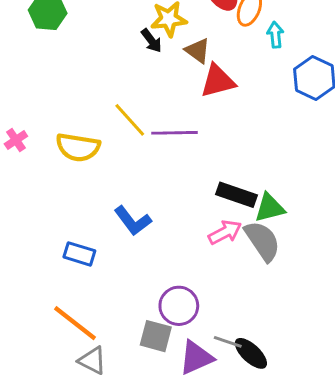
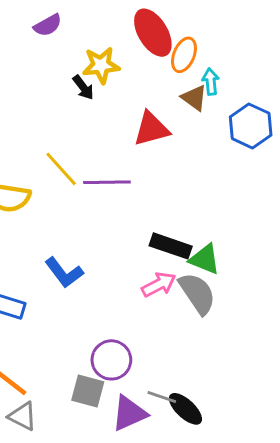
brown triangle: (198, 51) -> (194, 98), moved
green triangle: (270, 208) -> (205, 259), turned 36

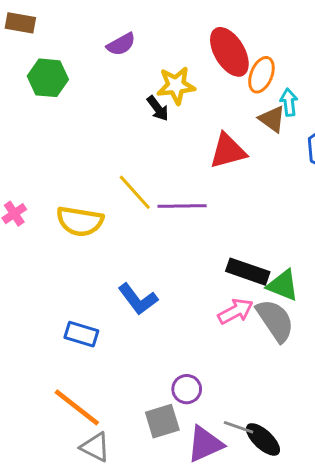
purple circle: (111, 360) -> (187, 389), size x0.7
gray square: (88, 391) -> (162, 421), turned -32

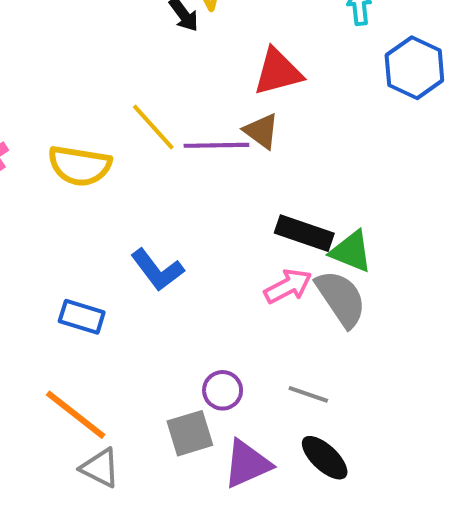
brown triangle: (272, 119) -> (261, 131), moved
gray line: (239, 427) -> (308, 394), moved

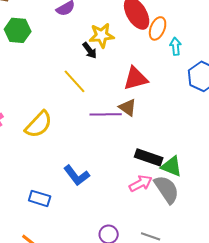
yellow line: (153, 127) -> (75, 81), moved
yellow semicircle: (80, 166) -> (39, 124), turned -56

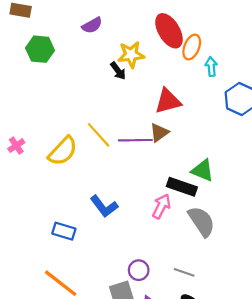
yellow line: (75, 81) -> (99, 135), moved
brown triangle: (128, 107) -> (159, 133), turned 48
green triangle: (172, 166) -> (203, 171), moved
pink arrow: (141, 183) -> (161, 206), moved, turned -35

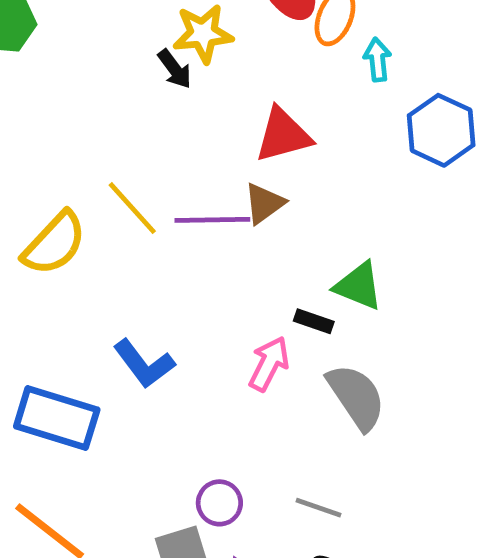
black rectangle: (182, 187) -> (314, 321), size x0.6
blue rectangle: (64, 231) -> (57, 418), size x1.6

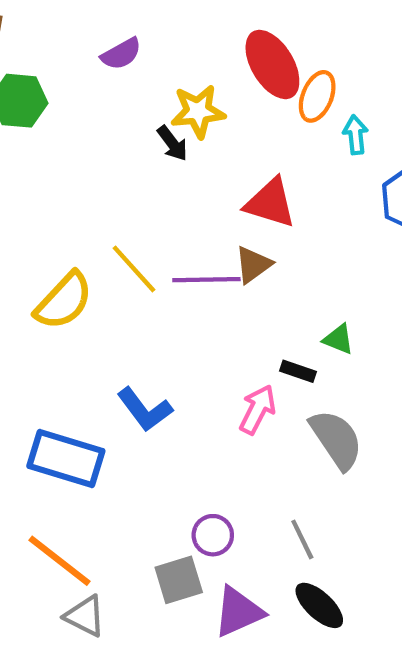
red triangle: (283, 135) -> (270, 203), turned 32
green triangle: (359, 286) -> (338, 339), size x0.7
gray line: (318, 508) -> (302, 539), turned 45

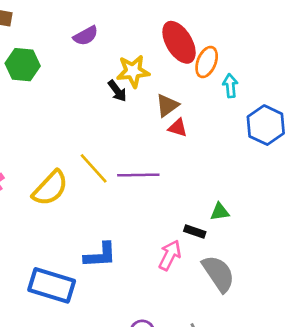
red triangle: (270, 203) -> (178, 128), size x0.6
brown triangle: (253, 265) -> (167, 105), moved
green triangle: (338, 339) -> (220, 212), turned -30
blue L-shape: (145, 410) -> (100, 255), turned -56

